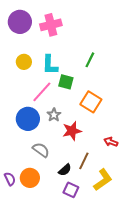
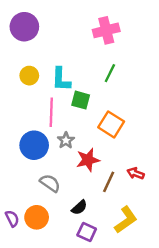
pink cross: (51, 25) -> (106, 30), moved
pink line: (42, 92) -> (51, 112), turned -40
brown line: (84, 161) -> (109, 182), moved

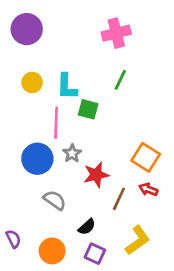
orange square: (111, 124) -> (146, 157), moved
orange circle: (37, 217) -> (52, 251), moved

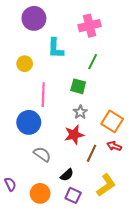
purple circle: (27, 29) -> (34, 18), moved
cyan L-shape: (67, 87) -> (56, 48), moved
green square: (88, 109) -> (78, 86), moved
gray star: (72, 153) -> (80, 112), moved

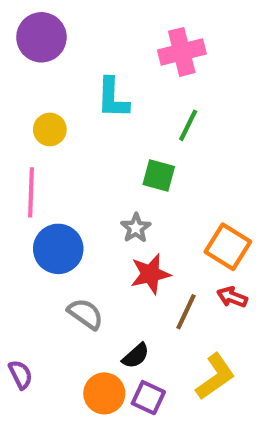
purple circle: (34, 18) -> (41, 37), moved
pink line: (43, 95) -> (31, 192), moved
gray star: (80, 112) -> (136, 228), moved
orange circle: (40, 193) -> (104, 393), moved

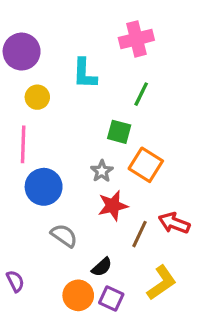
purple circle: (41, 37) -> (22, 52), moved
orange square: (228, 247) -> (146, 165), moved
red arrow: (232, 297) -> (174, 223), size x1.4

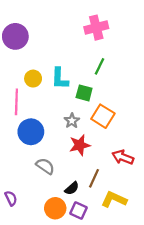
cyan L-shape: (84, 74) -> (60, 79), moved
yellow circle: (37, 97) -> (33, 79), moved
brown line: (140, 234) -> (94, 178), moved
yellow L-shape: (162, 283) -> (114, 199), turned -120

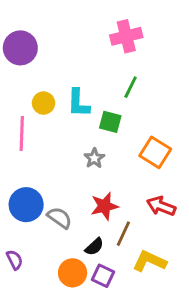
orange square: (103, 116) -> (155, 152), moved
blue circle: (31, 132) -> (26, 205), moved
red star: (80, 145) -> (104, 206), moved

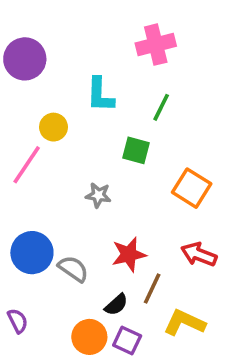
cyan L-shape: (78, 103) -> (100, 95), moved
pink line: (22, 134) -> (27, 165), turned 32
gray star: (94, 158) -> (98, 195), moved, turned -30

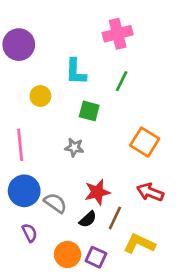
green square: (136, 150) -> (89, 111), moved
pink line: (27, 165) -> (20, 145), moved, turned -40
black semicircle: (116, 305) -> (88, 219), moved
purple semicircle: (18, 321) -> (30, 233), moved

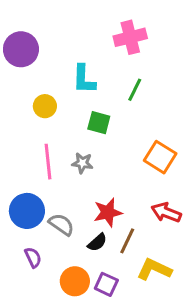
pink line: (20, 145) -> (48, 162), moved

